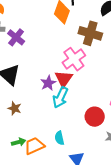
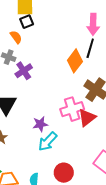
red triangle: (64, 79) -> (87, 118), moved
red circle: (95, 117) -> (64, 173), moved

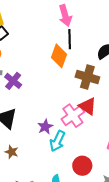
pink cross: (72, 109) -> (73, 116), moved
red triangle: (87, 118) -> (88, 106), turned -30

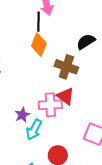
black line: (70, 39) -> (38, 22), moved
pink cross: (73, 116) -> (50, 105), turned 30

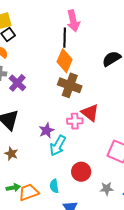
brown cross: (66, 67) -> (70, 85), moved
pink cross: (50, 105) -> (75, 121), size x0.7

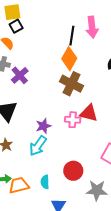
pink arrow: (73, 21) -> (92, 27), moved
red triangle: (90, 113) -> (89, 113), turned -30
cyan arrow: (58, 146) -> (38, 146), moved
gray star: (107, 189) -> (97, 190), size x1.5

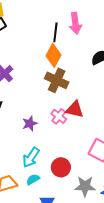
pink cross: (73, 120) -> (59, 116), turned 35
cyan arrow: (38, 146) -> (31, 157), moved
cyan semicircle: (45, 182) -> (33, 179), turned 64

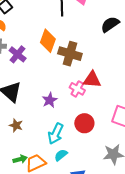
orange diamond: (54, 55) -> (48, 41), moved
red circle: (61, 167) -> (84, 123), moved

